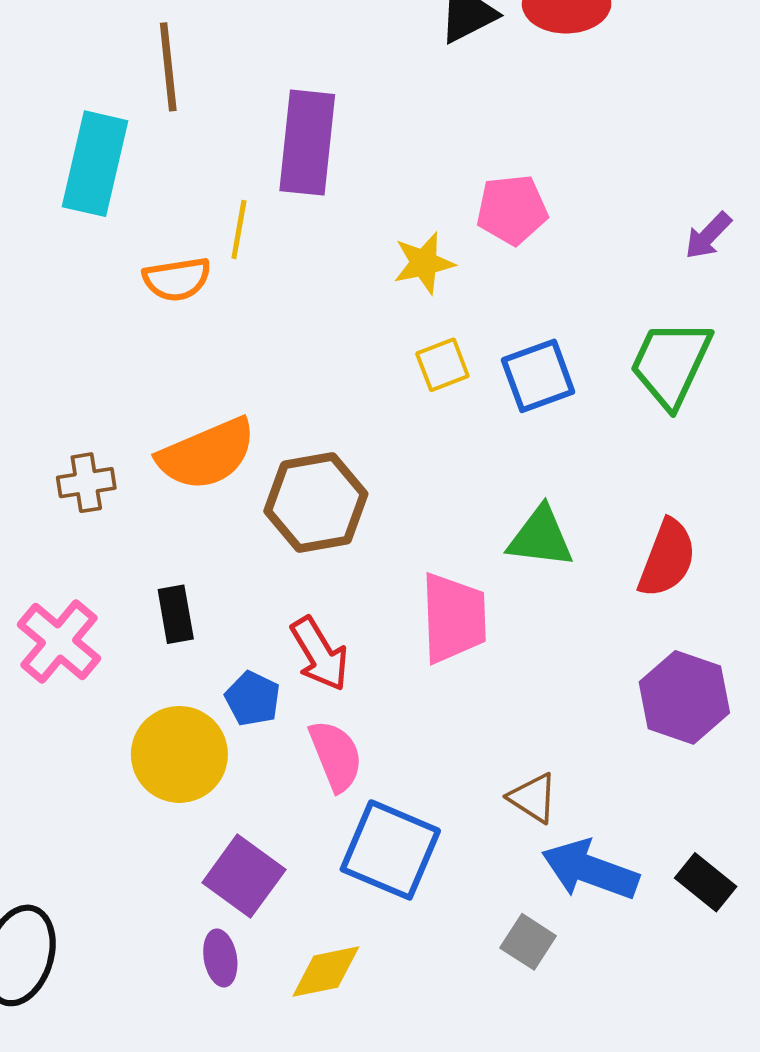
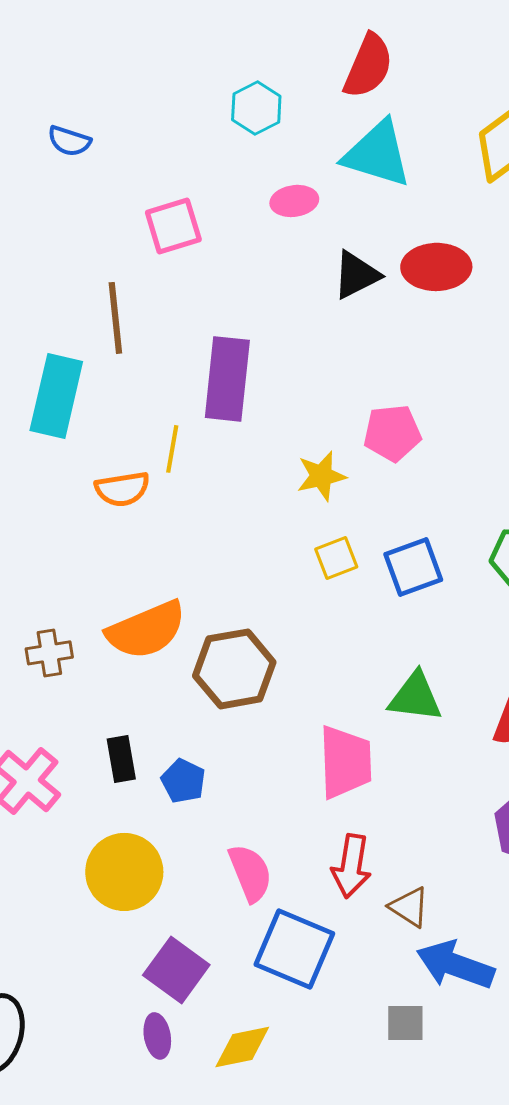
red arrow: (320, 654) -> (351, 866), moved, turned 40
blue pentagon: (253, 699) -> (183, 781), moved
gray square: (528, 942) -> (405, 1023), turned -33

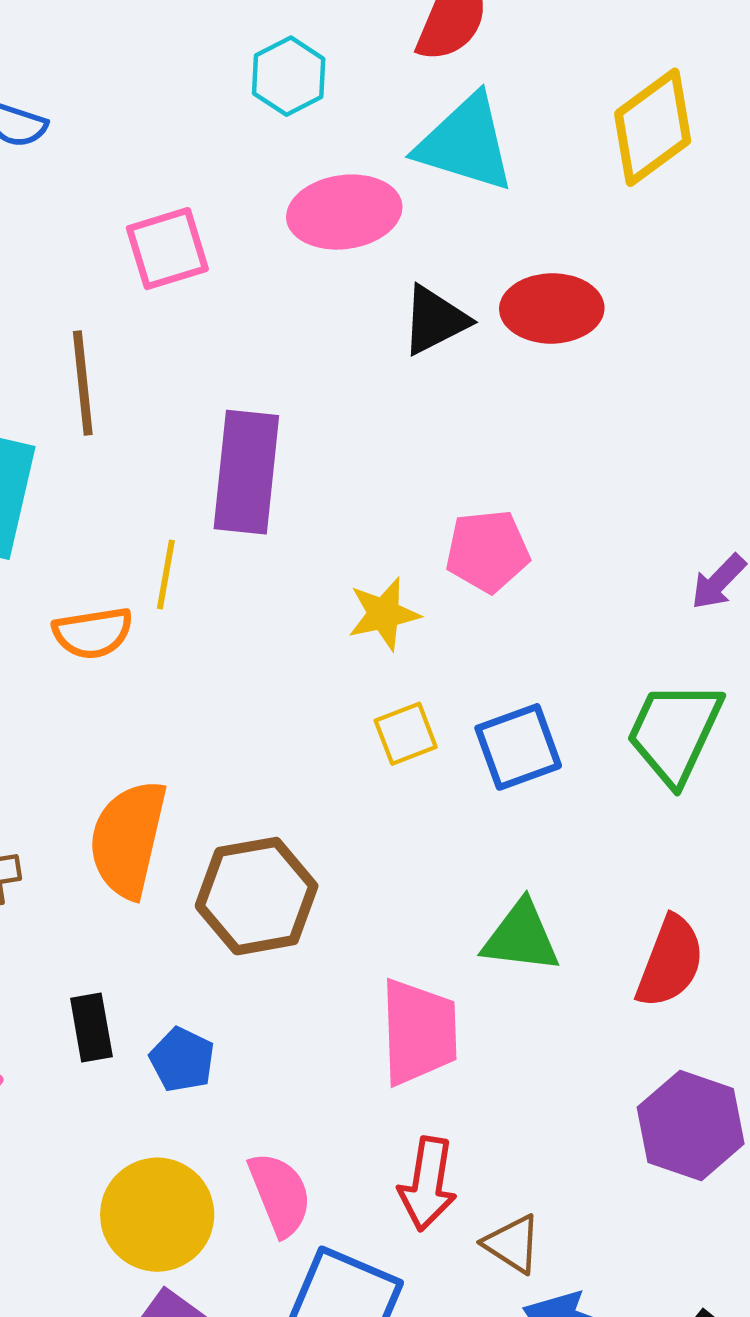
pink ellipse: (294, 201) -> (344, 212), size x1.6
orange semicircle: (146, 630) -> (128, 839), turned 126
yellow circle: (124, 872) -> (157, 1215), moved

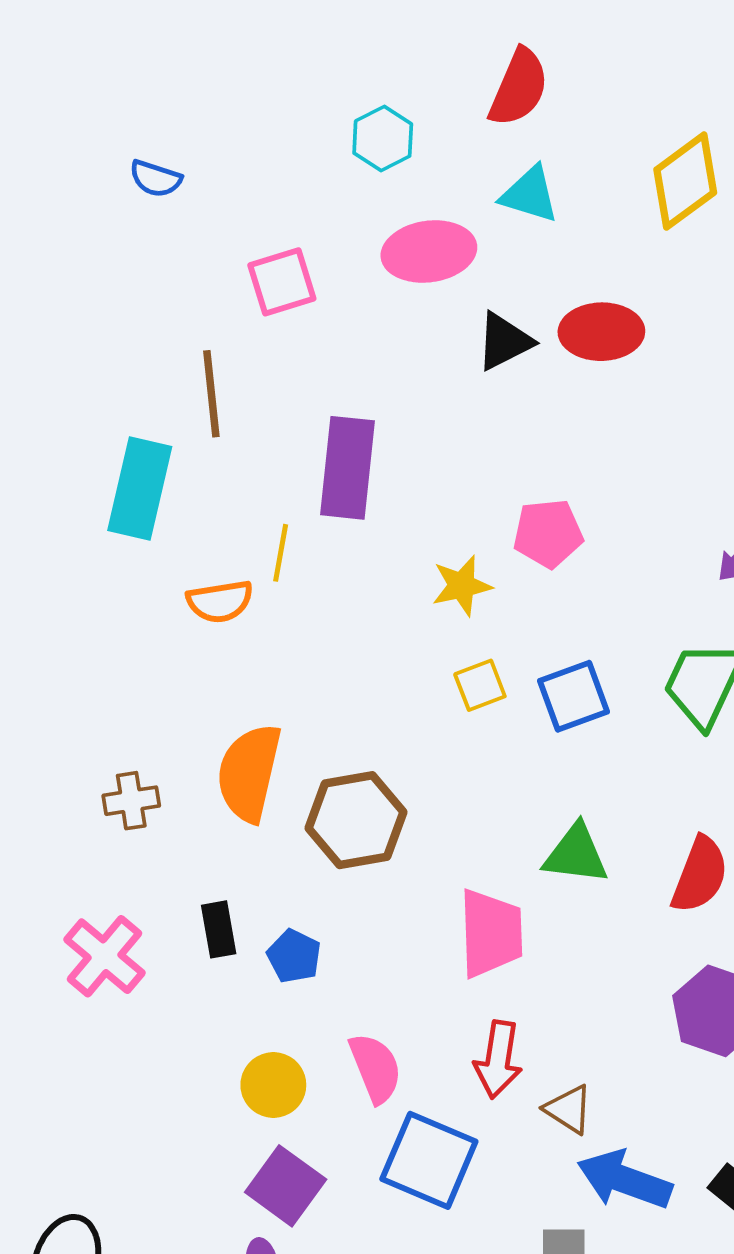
cyan triangle: (466, 143) -> (530, 194), size x0.7
yellow circle: (157, 1215) -> (273, 1085), size x0.7

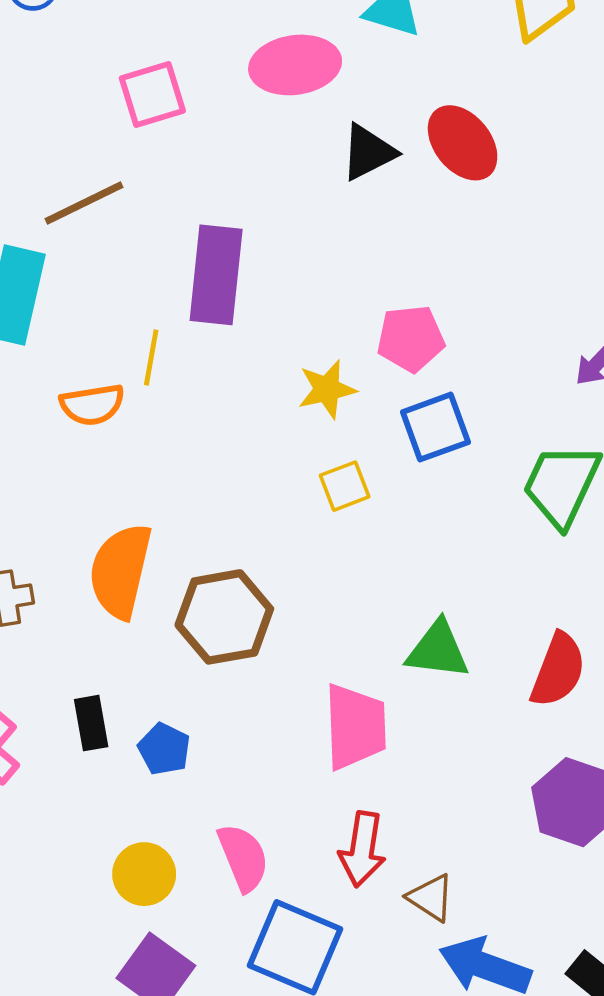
red ellipse: (601, 332) -> (463, 143), turned 52
brown line: (211, 394) -> (84, 203), turned 70
blue square: (573, 696) -> (435, 427), moved

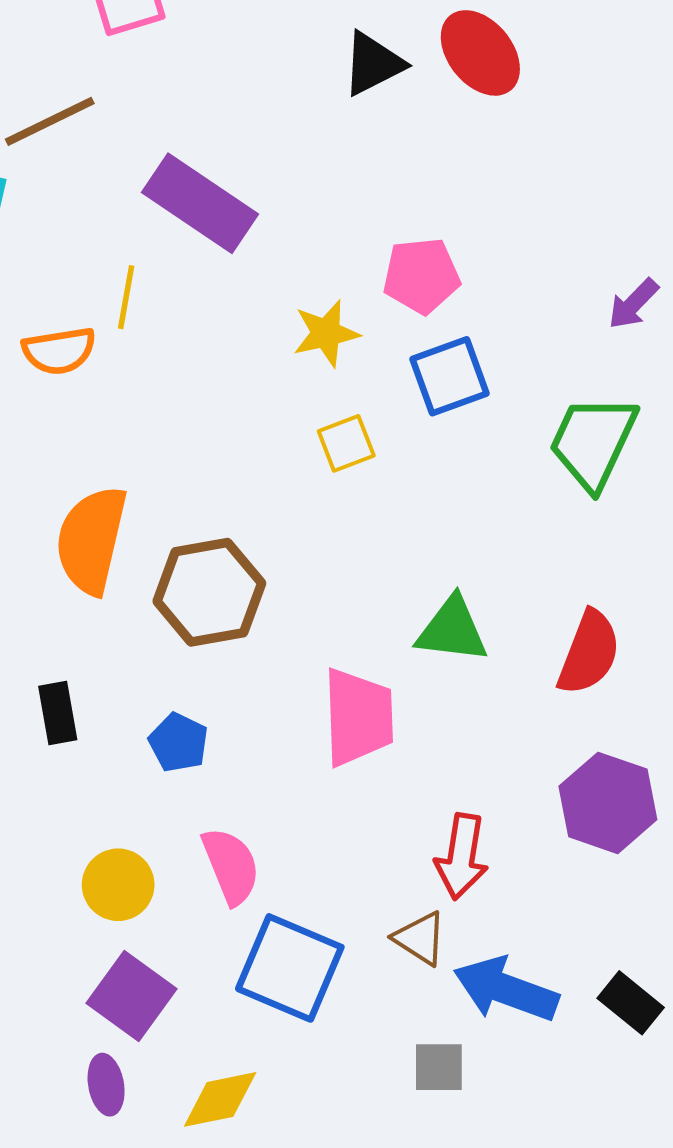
purple rectangle: (216, 275) -> (200, 203), turned -62
blue pentagon: (164, 749) -> (178, 743), moved
red arrow: (362, 849) -> (462, 857), moved
brown triangle: (431, 898) -> (420, 938), moved

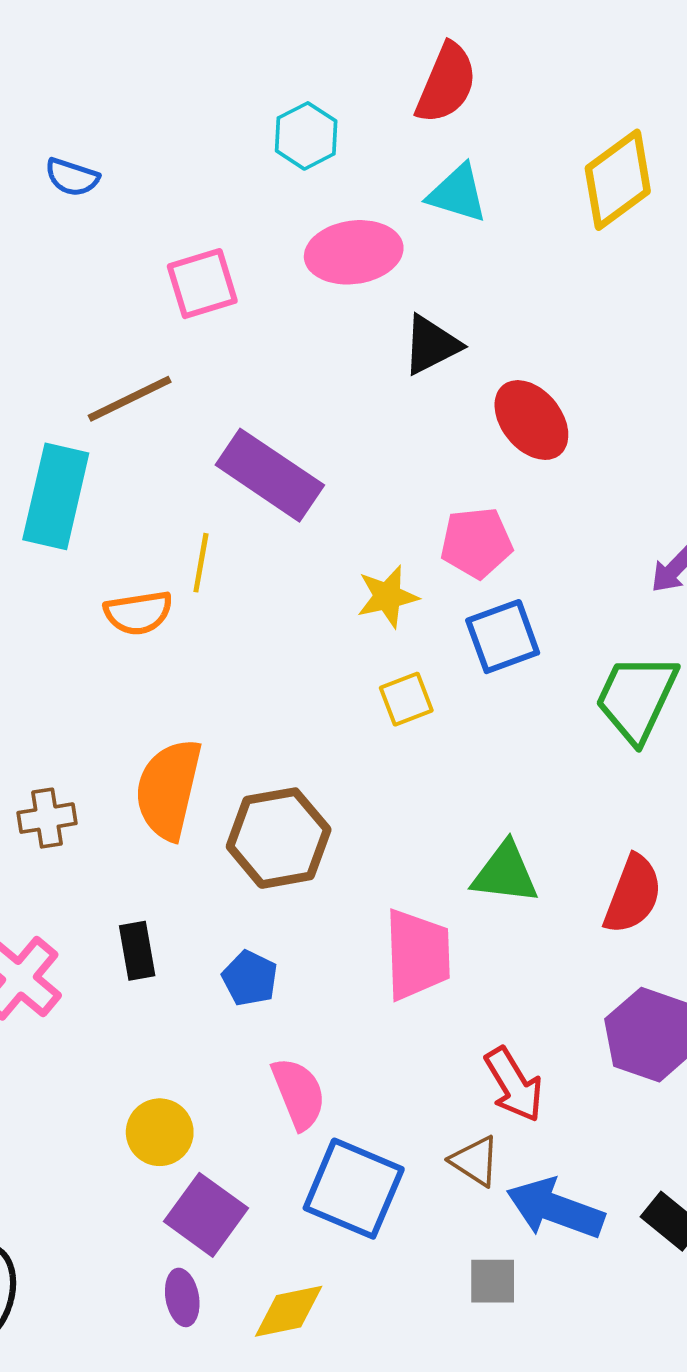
red ellipse: (480, 53) -> (531, 420), moved
red arrow: (462, 857) -> (514, 1085), turned -40
yellow circle: (118, 885) -> (160, 1132), moved

